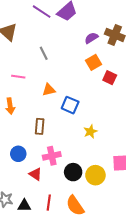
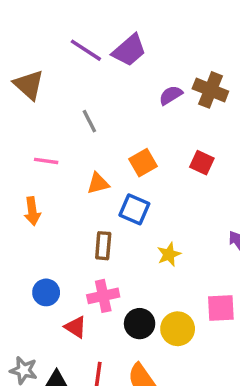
orange square: (93, 62) -> (143, 163), moved
brown rectangle: (40, 126) -> (103, 246), moved

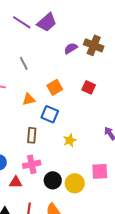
red triangle: (76, 327) -> (16, 182), turned -32

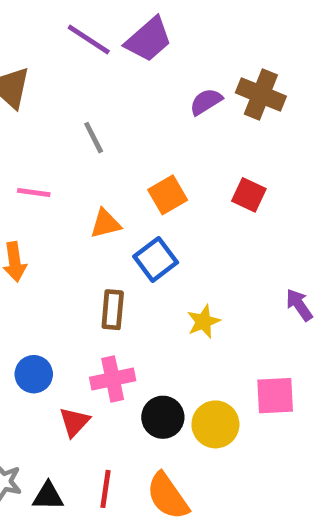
blue square: (50, 114) -> (156, 259), turned 30
red triangle: (16, 182) -> (74, 422), turned -48

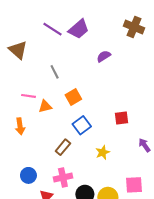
brown cross: (261, 94) -> (134, 27), moved
orange square: (168, 195) -> (73, 97), moved
red square: (249, 195) -> (121, 118), moved, turned -32
orange triangle: (105, 224) -> (45, 106), moved
brown rectangle: (113, 310) -> (63, 147), turned 35

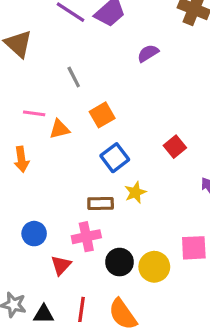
red square: (121, 118) -> (175, 147), turned -32
brown rectangle: (63, 147) -> (101, 204), moved, turned 49
yellow star: (103, 152) -> (135, 192), moved

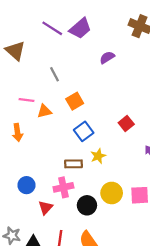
yellow circle: (154, 267) -> (112, 193), moved

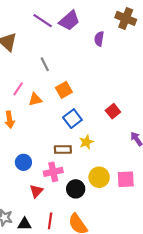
purple semicircle: (107, 57) -> (99, 39), moved, turned -48
pink line: (26, 100) -> (18, 89), turned -64
blue circle: (26, 185) -> (23, 162), moved

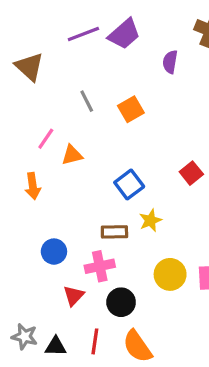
purple line: (43, 21) -> (83, 34), turned -54
orange square: (64, 90) -> (131, 109), moved
black circle: (76, 189) -> (121, 302), moved

